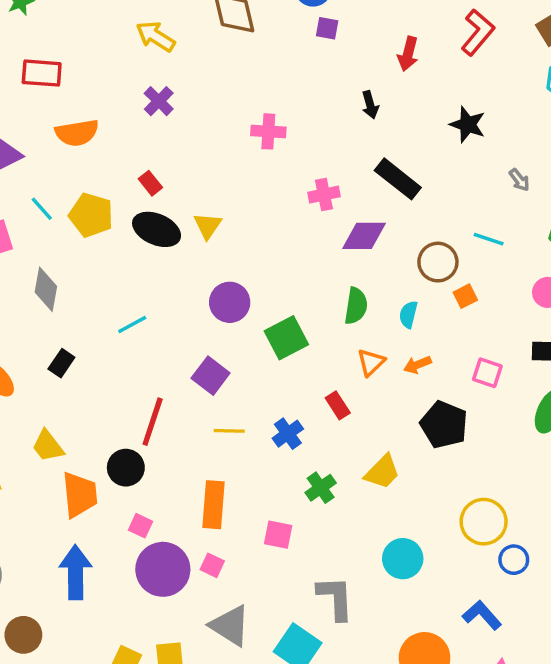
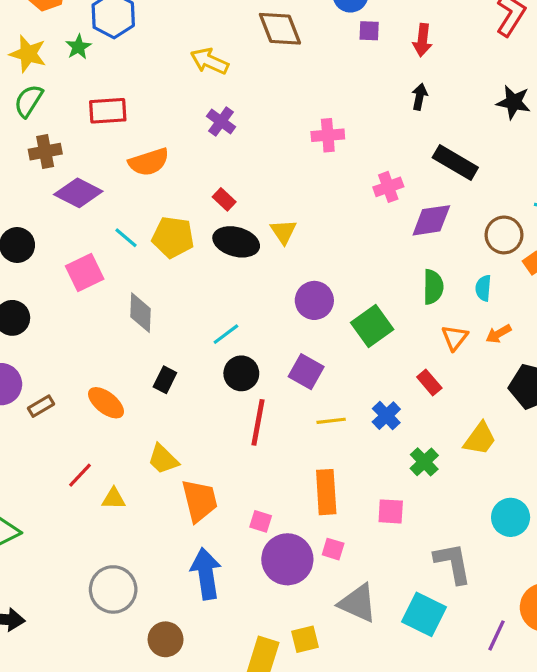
red arrow: (408, 54) -> (422, 40), moved
black arrow: (370, 105) -> (420, 97), turned -145
black circle: (126, 468) -> (241, 373), moved

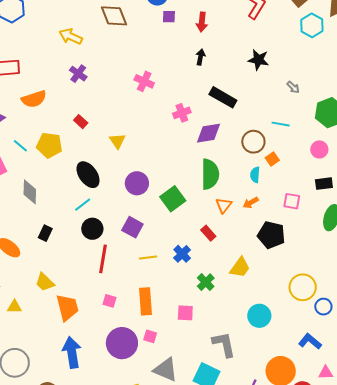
pink cross: (328, 135) -> (144, 81), turned 30
black ellipse: (236, 242) -> (88, 175), moved, turned 40
green semicircle: (433, 287) -> (210, 174), size x1.4
cyan semicircle: (483, 288) -> (255, 175), moved
pink square: (261, 521) -> (109, 301), moved

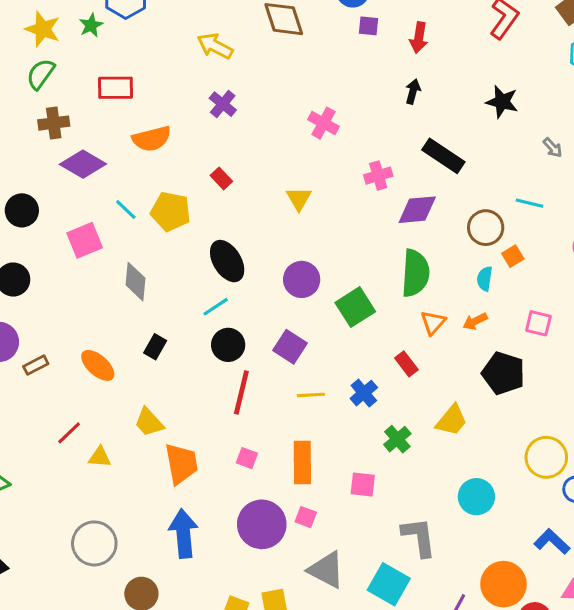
yellow triangle: (117, 141) -> (299, 199), moved

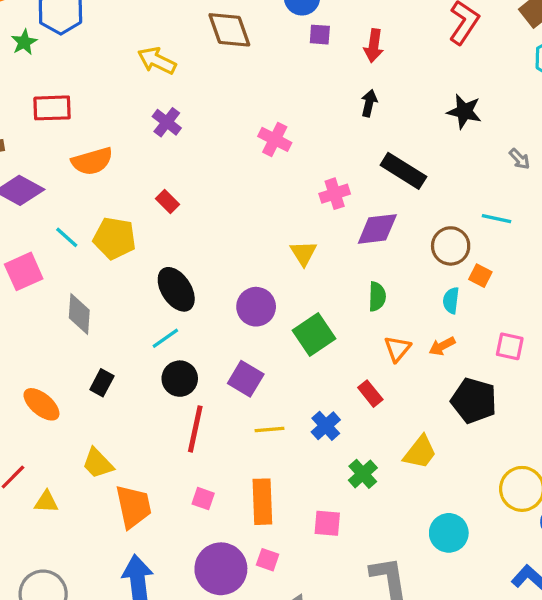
yellow triangle: (299, 199) -> (303, 253), moved
orange square: (513, 256) -> (480, 276), turned -30
green semicircle: (415, 273) -> (377, 297), size x0.6

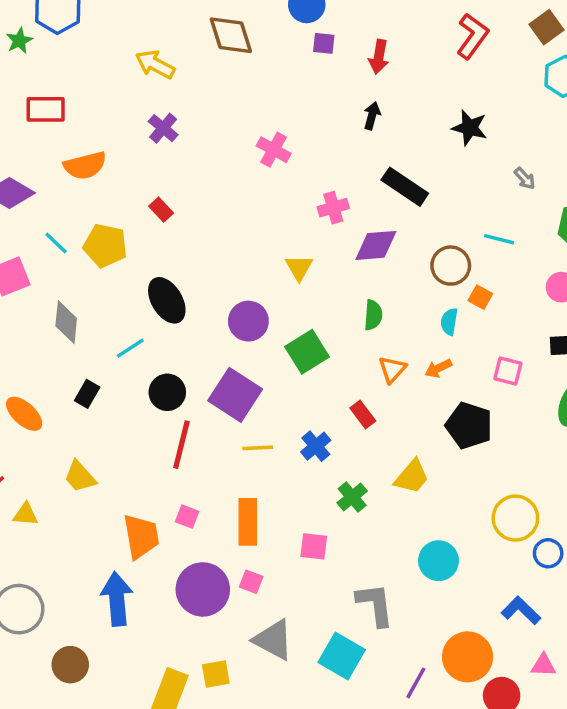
cyan line: (165, 338) -> (130, 348), moved
purple square: (246, 379) -> (235, 395), size x1.4
orange trapezoid: (133, 506) -> (141, 536), moved

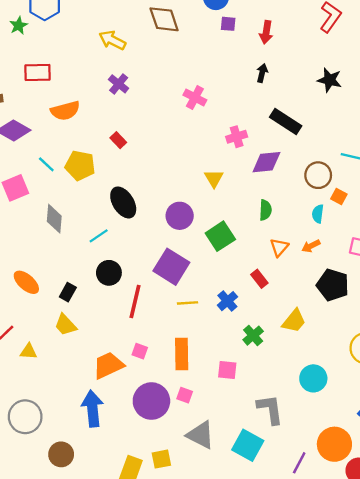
black circle: (167, 392) -> (109, 273), moved
black rectangle: (87, 394) -> (68, 292), moved
orange trapezoid: (141, 536) -> (108, 365), turned -104

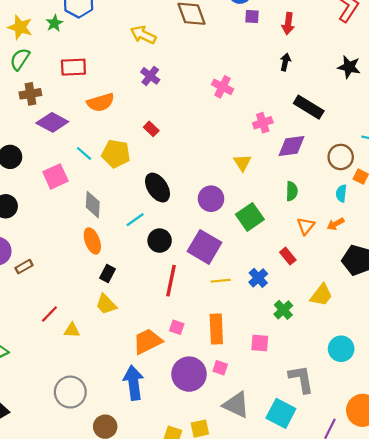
black circle: (109, 273) -> (160, 241), moved
orange ellipse: (26, 282) -> (92, 241), moved, turned 30

